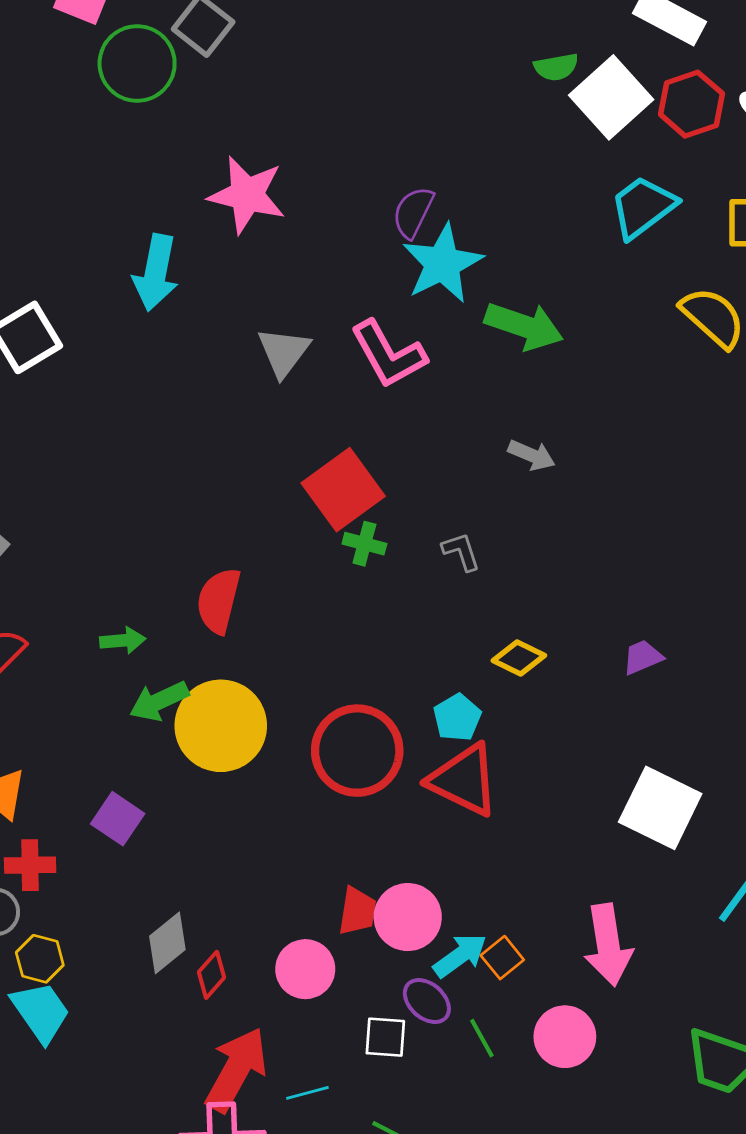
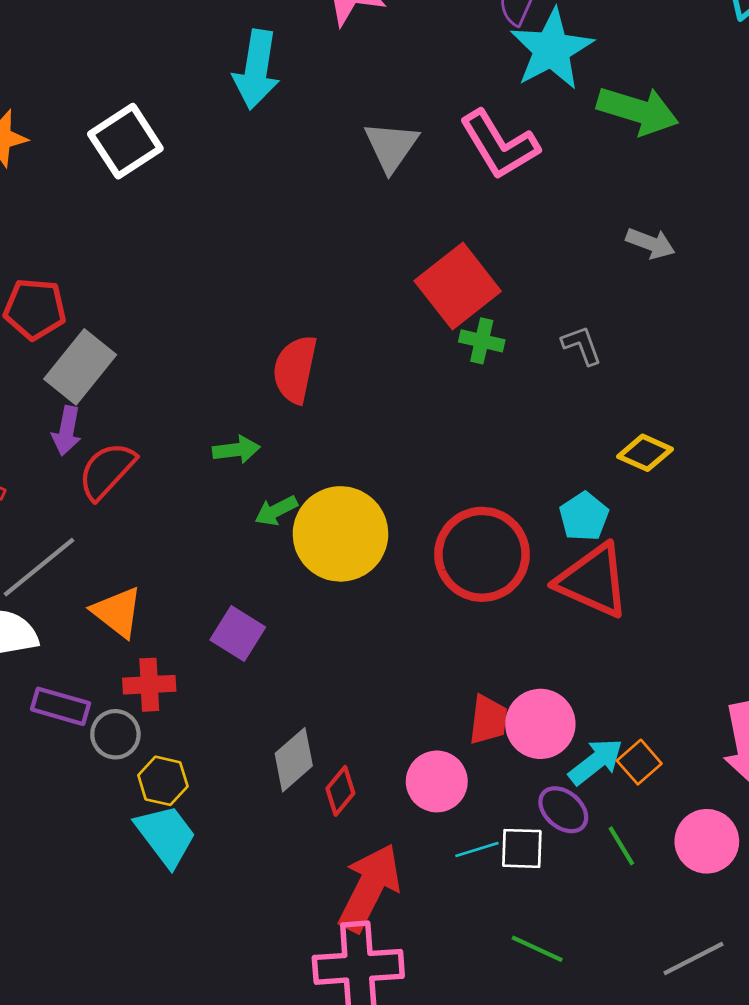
red semicircle: (219, 601) -> (295, 369), moved
green arrow: (159, 701) -> (276, 511), size x0.7
cyan line: (307, 1093) -> (477, 850), moved

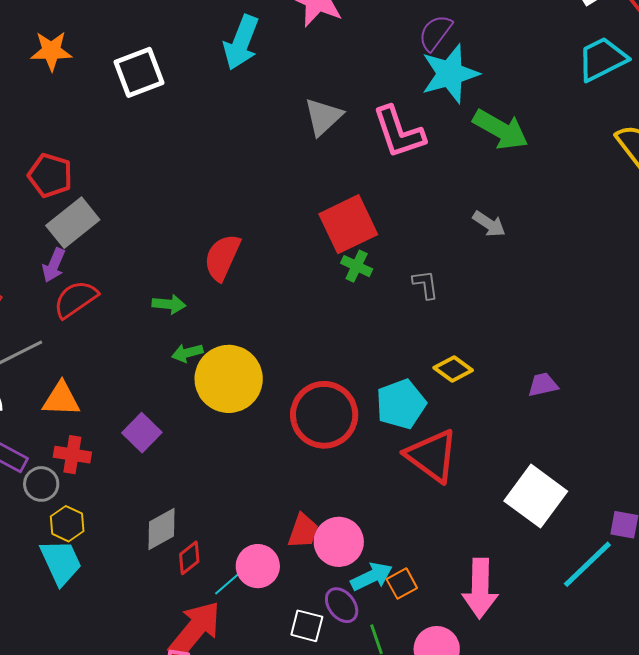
cyan pentagon: (584, 517) -> (401, 404), size x1.4
red triangle: (593, 581) -> (432, 456), moved
orange triangle: (117, 612) -> (61, 399), turned -48
cyan line: (477, 850) -> (228, 583), moved, turned -36

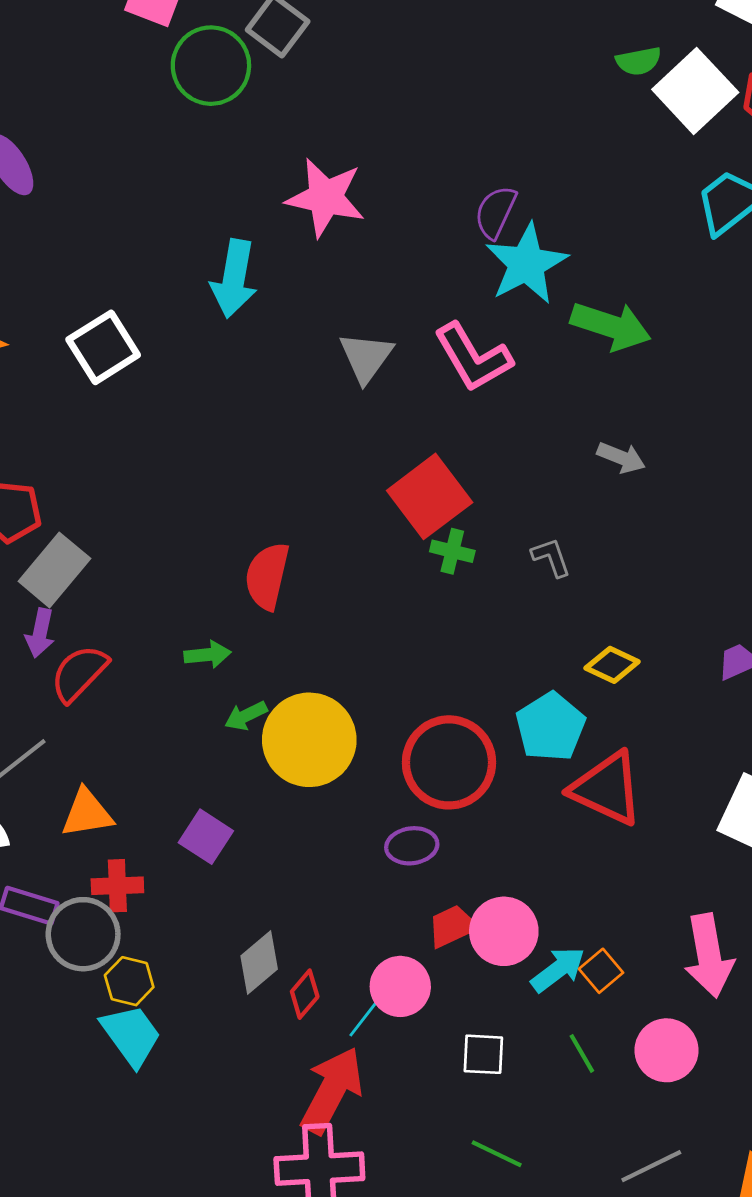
gray circle: (41, 484) -> (83, 934), size x1.5
red trapezoid: (303, 531) -> (452, 926), turned -123
purple ellipse: (342, 605) -> (412, 846), moved, turned -48

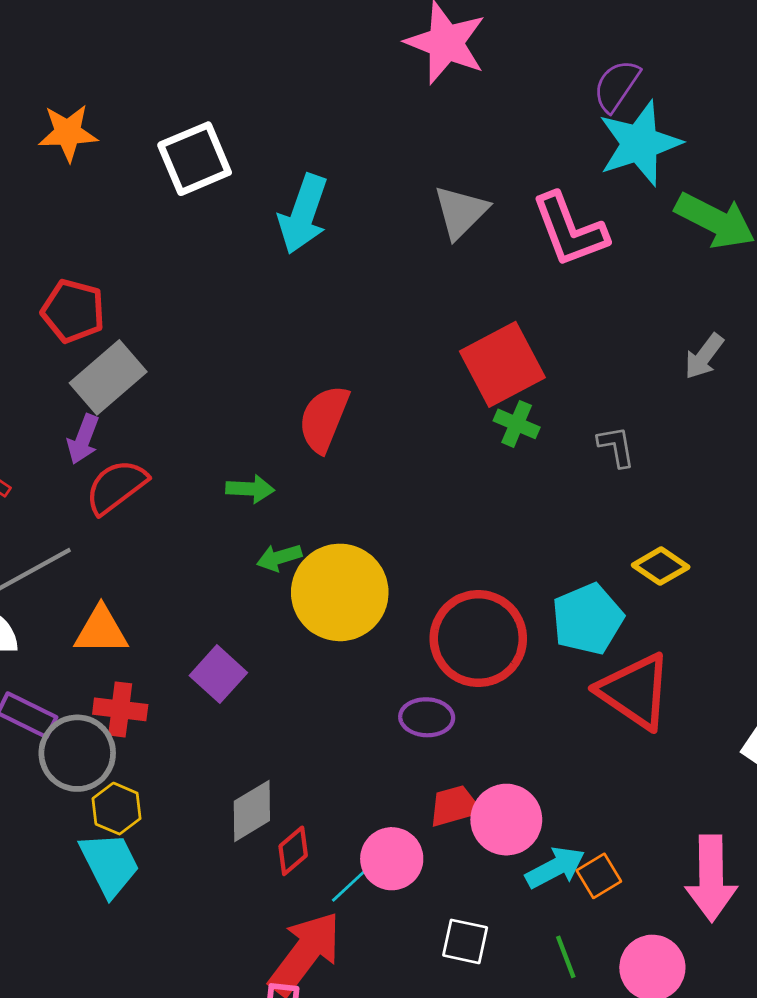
cyan arrow: (234, 279) -> (303, 214), moved
gray arrow: (621, 458) -> (704, 356), turned 96

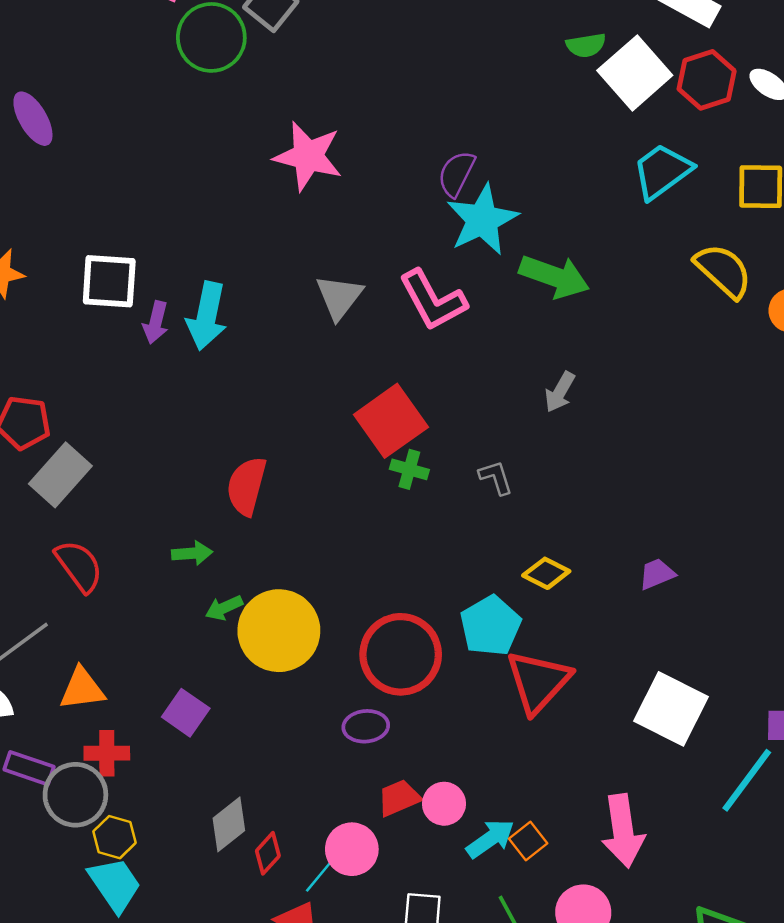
white square: (195, 159) -> (109, 281), turned 34
purple arrow: (83, 439) -> (156, 322), moved
red semicircle: (116, 487) -> (79, 566), turned 98
red triangle: (635, 691) -> (538, 682), turned 46
pink circle: (506, 820) -> (444, 804), size x0.7

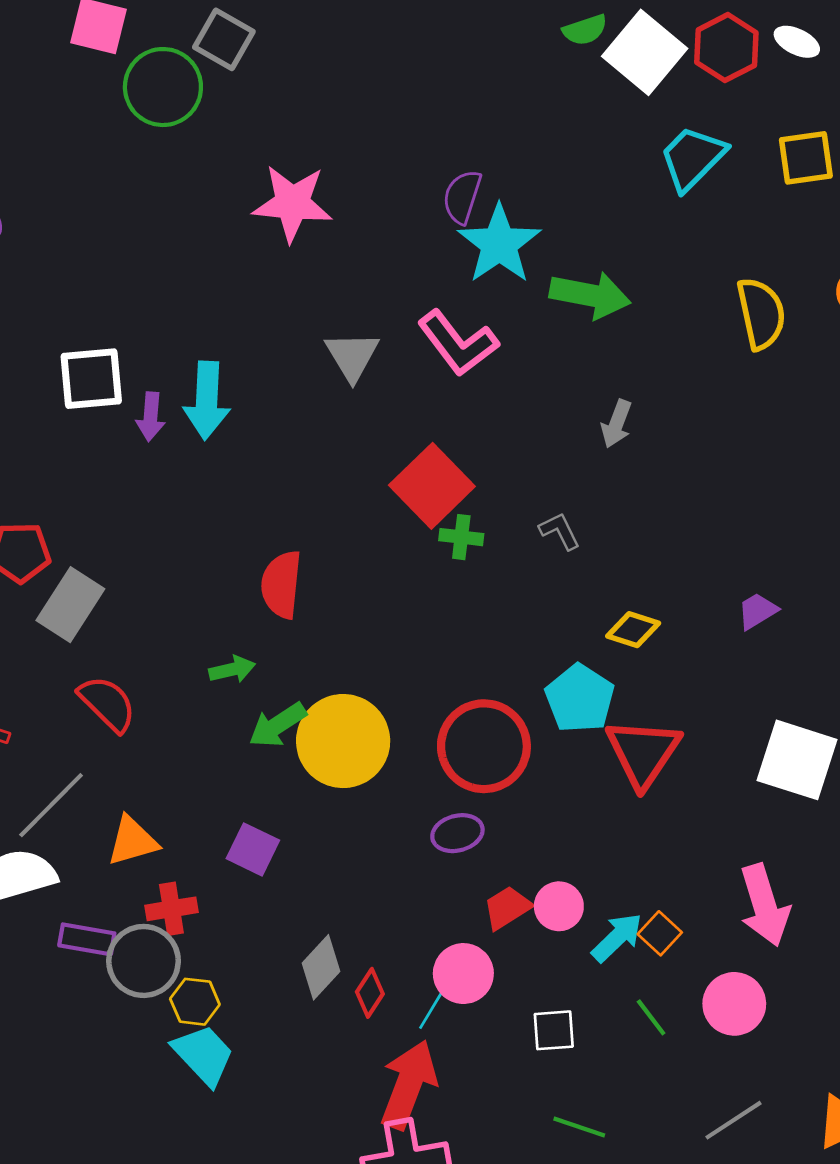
yellow semicircle: (723, 271) -> (761, 314), moved, turned 44
green arrow: (224, 608) -> (278, 725), size x1.4

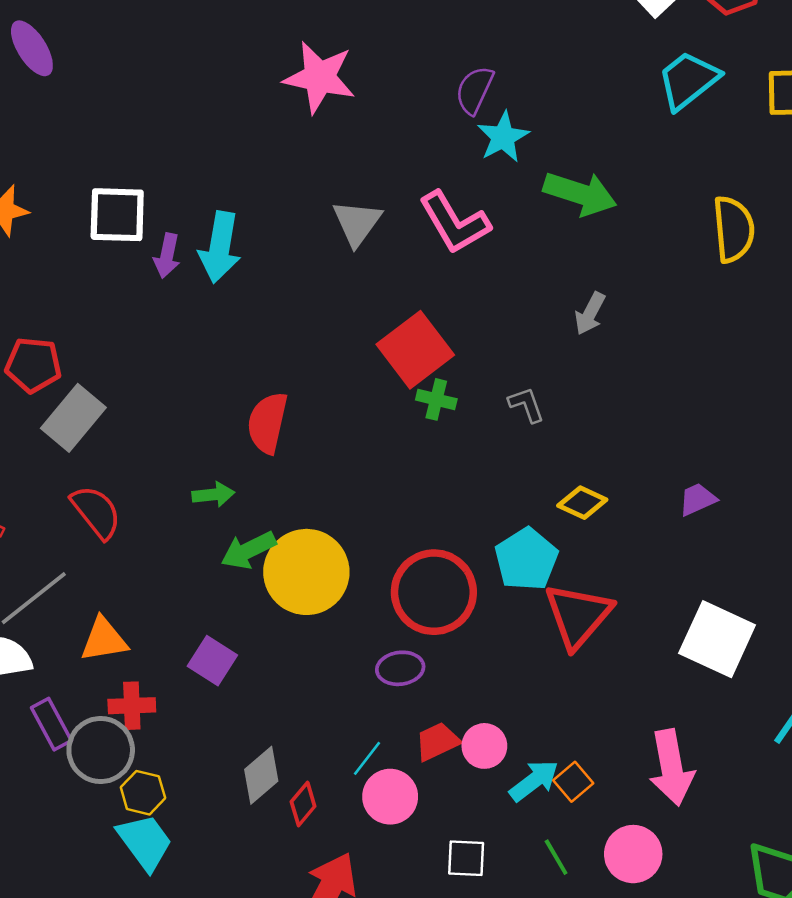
cyan star: (499, 244) -> (503, 137), size x0.7
purple rectangle: (87, 939) -> (51, 724), turned 45
cyan line: (431, 1010) -> (367, 758), moved

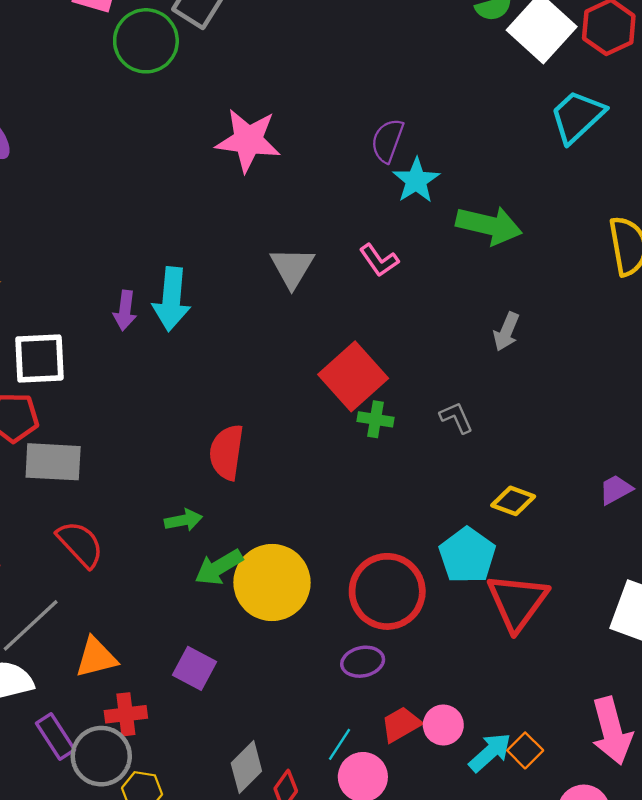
white square: (117, 215) -> (39, 358), moved
pink L-shape: (455, 223) -> (379, 260), size x0.6
gray rectangle: (73, 418) -> (53, 462), turned 58

